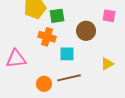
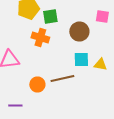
cyan square: (67, 54) -> (81, 60), moved
yellow triangle: (107, 64) -> (100, 64), turned 40

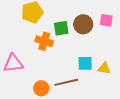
green square: (50, 16) -> (61, 28), moved
brown circle: (79, 32) -> (83, 24), moved

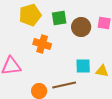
green square: (61, 28) -> (59, 18), moved

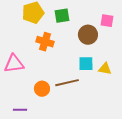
brown circle: (81, 27) -> (88, 35), moved

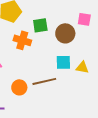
green square: (62, 16) -> (40, 25), moved

